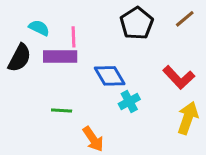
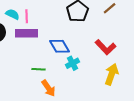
pink line: (74, 37) -> (27, 16), moved
green line: (62, 110) -> (39, 69), moved

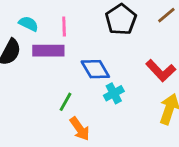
pink line: (27, 16) -> (64, 27), moved
green line: (39, 69) -> (65, 102), turned -64

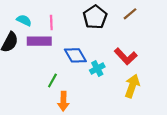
cyan cross: (114, 93) -> (97, 68), moved
orange arrow: (80, 129) -> (63, 101), turned 36

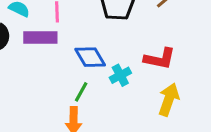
red L-shape: (126, 56) -> (160, 59), turned -35
green line: (52, 80) -> (81, 92), moved

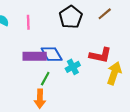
purple rectangle: (40, 38) -> (35, 56), moved
yellow arrow: (169, 99) -> (114, 73), moved

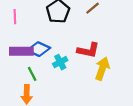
blue diamond: (52, 54) -> (39, 49), turned -35
green line: (45, 79) -> (32, 74), turned -56

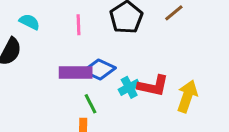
pink line: (15, 17) -> (79, 25), moved
red L-shape: (88, 50) -> (153, 86), moved

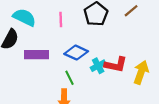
cyan semicircle: (29, 22) -> (24, 17), size x1.5
purple rectangle: (76, 72) -> (36, 55), moved

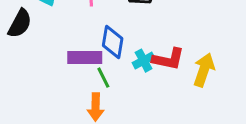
blue diamond: (76, 53) -> (113, 42), turned 75
purple rectangle: (36, 55) -> (85, 57), moved

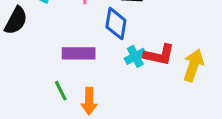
blue diamond: (113, 42) -> (116, 24), moved
green line: (103, 78) -> (61, 91), moved

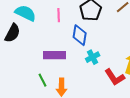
red L-shape: (159, 55) -> (115, 77), moved, turned 45

